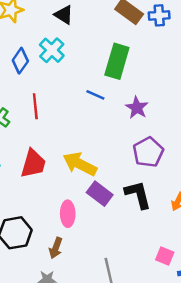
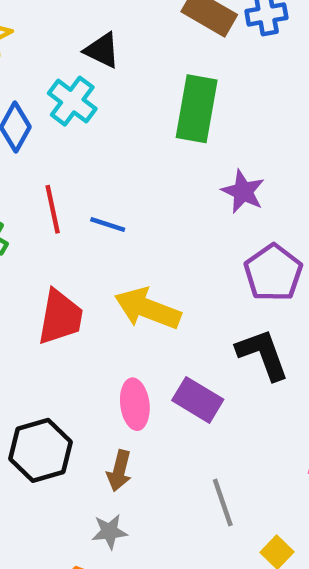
black triangle: (64, 15) -> (102, 50), moved
blue line: (95, 95) -> (108, 225), moved
purple rectangle: (100, 194) -> (198, 400), moved

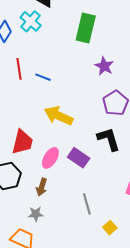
red trapezoid: (60, 317) -> (22, 142), moved
pink ellipse: (135, 404) -> (50, 158), turned 35

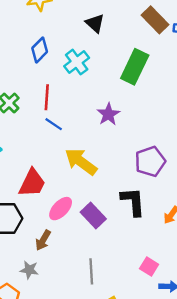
cyan cross: (31, 21) -> (77, 62), moved
purple star: (104, 66) -> (108, 114), moved
blue line: (43, 77) -> (54, 124), moved

